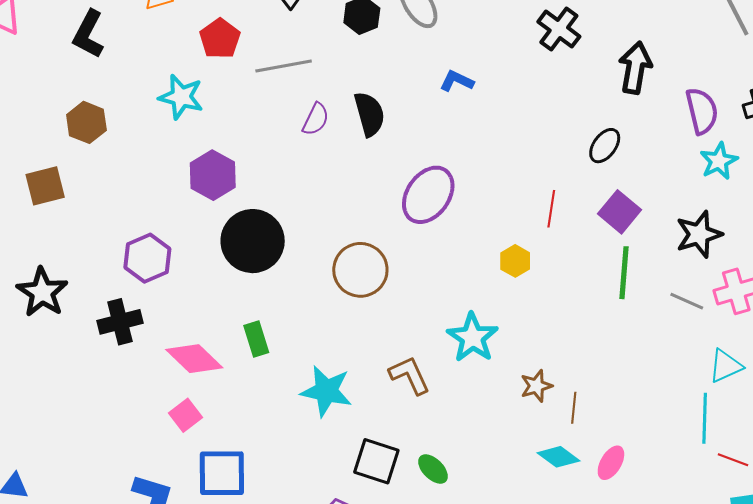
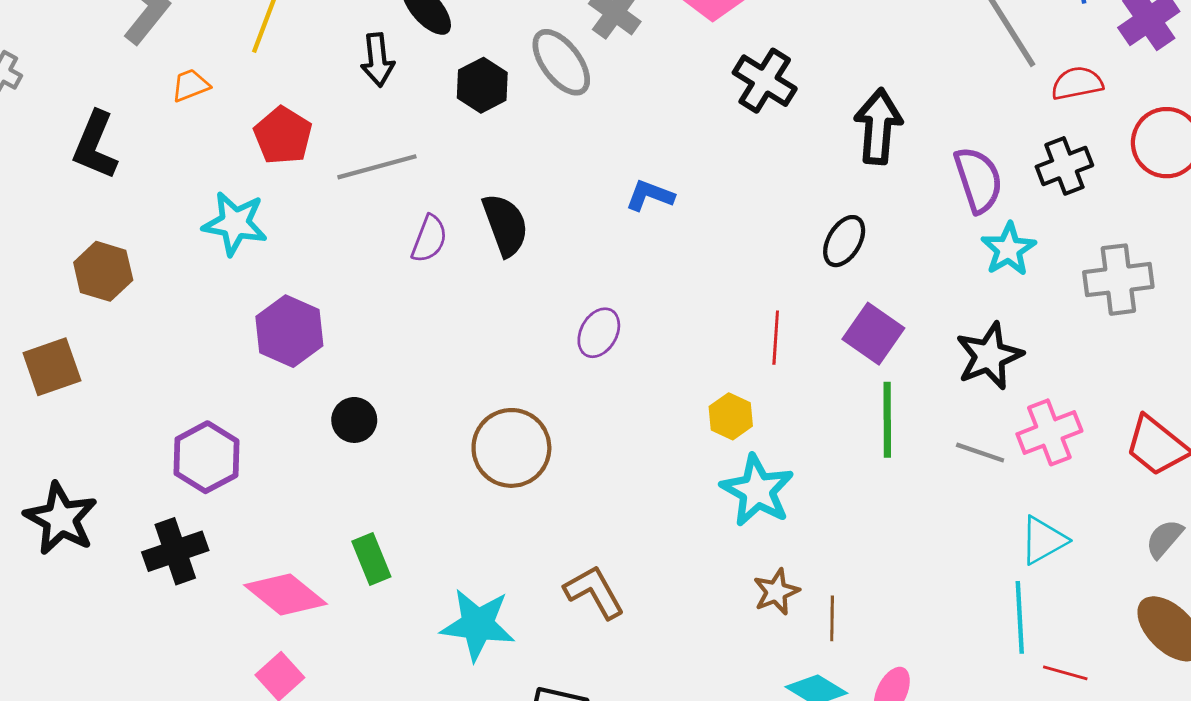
blue L-shape: (457, 81) -> (650, 195), moved
purple ellipse: (428, 195) -> (599, 333), size x0.6
black circle: (253, 241) -> (354, 420), size x0.5
cyan star: (473, 338) -> (757, 490), moved

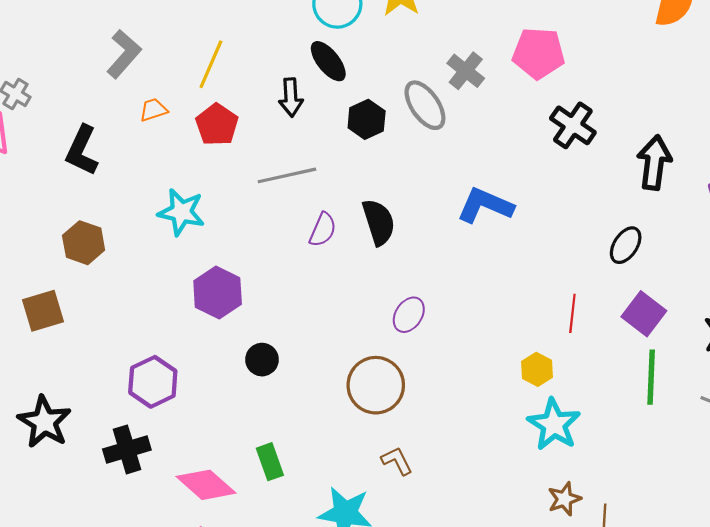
red pentagon: (283, 136) -> (217, 125), moved
blue L-shape: (650, 195) -> (485, 205), size x1.6
purple ellipse: (599, 333) -> (409, 315), moved
brown L-shape: (594, 592) -> (397, 461), moved, size x0.7

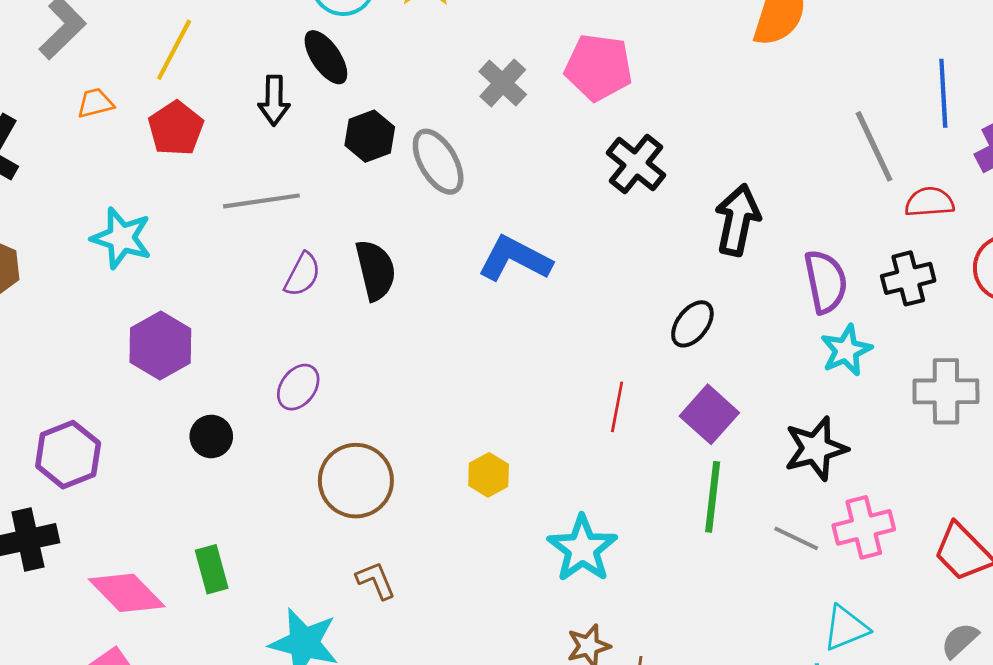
gray ellipse: (425, 105) -> (438, 162), moved
purple ellipse: (409, 315) -> (298, 387), moved
yellow hexagon: (537, 369) -> (489, 475), moved

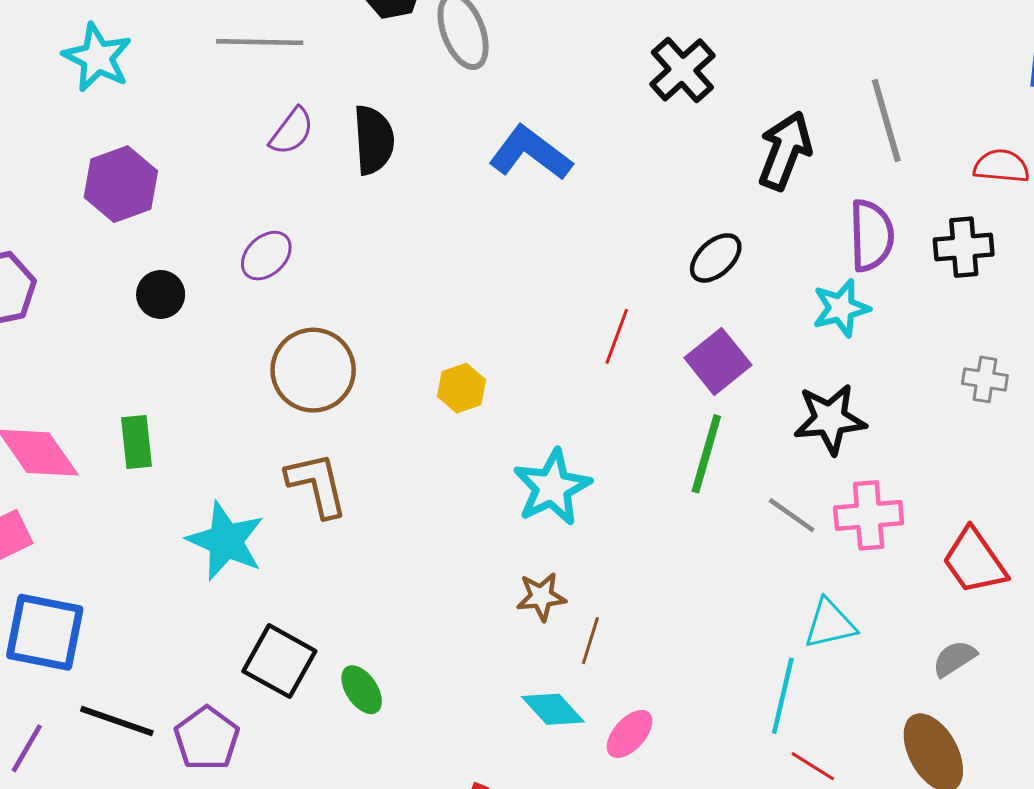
gray line: (874, 146) -> (886, 120), moved
cyan star: (846, 350) -> (841, 308), moved
gray cross: (946, 391) -> (985, 379), size x0.6
brown L-shape: (376, 580) -> (317, 485), size x1.5

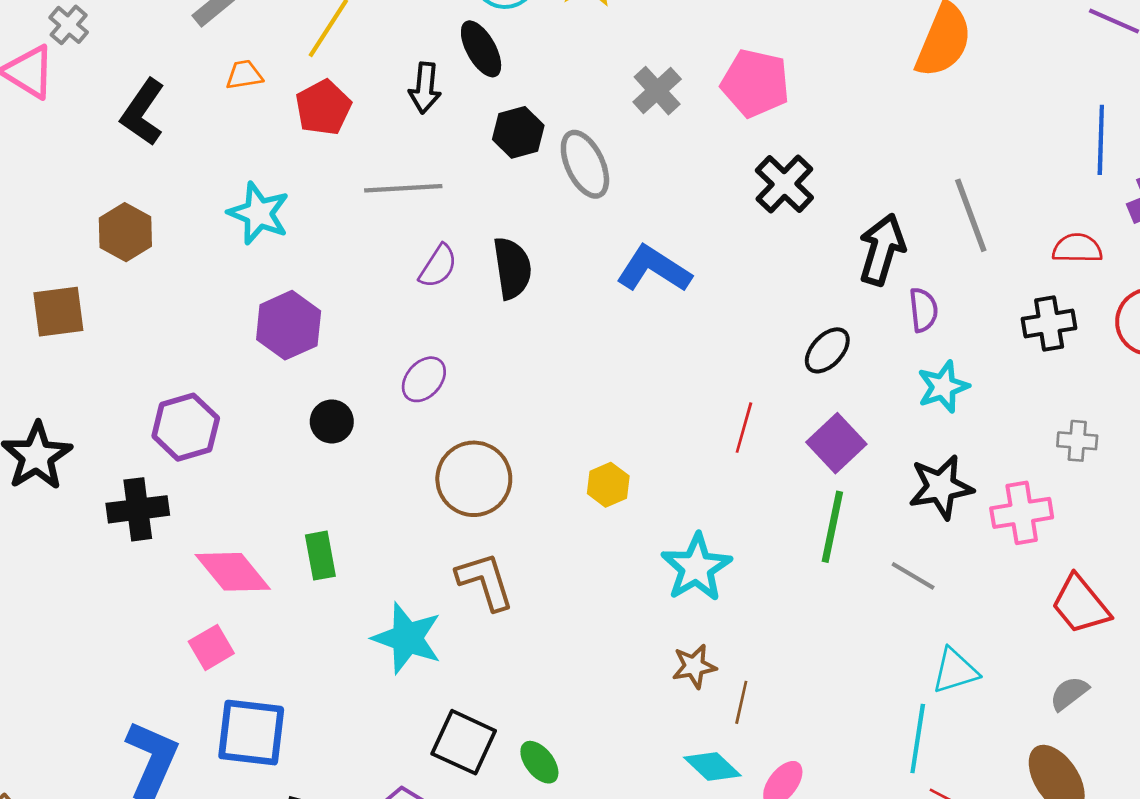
purple semicircle: (871, 235) -> (923, 310), moved, size x0.7
pink cross: (869, 515) -> (1022, 513), moved

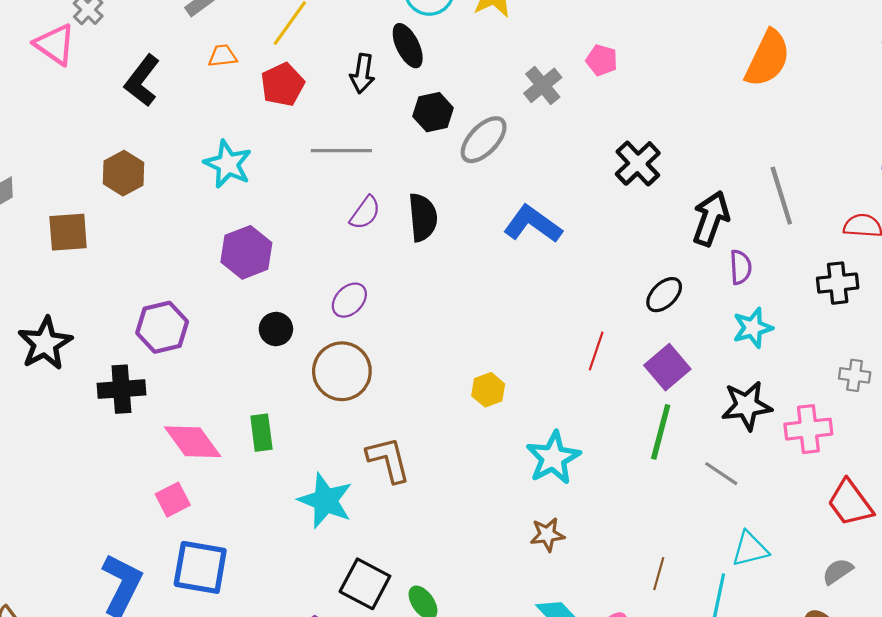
pink pentagon: (755, 83) -> (602, 60), moved, size x0.6
gray ellipse: (585, 164) -> (484, 140), turned 66
brown circle: (474, 479) -> (342, 371), moved
brown line: (741, 702) -> (659, 574), moved

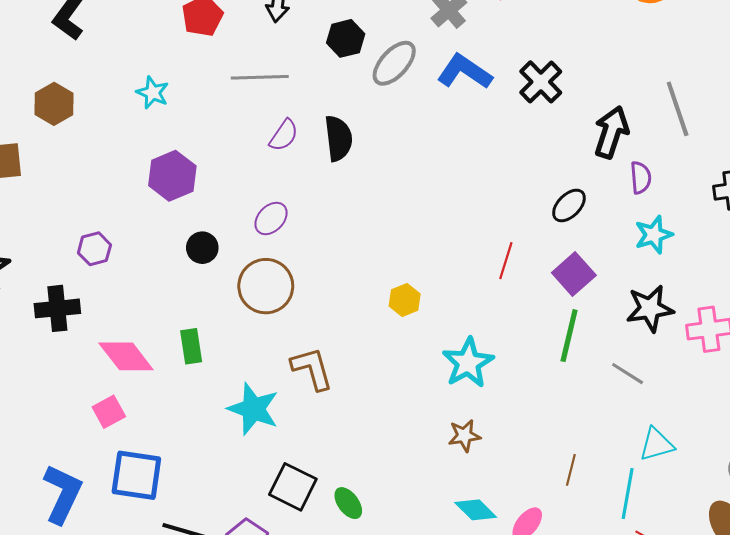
cyan star: (228, 164) -> (153, 93), size x0.7
blue L-shape: (533, 224) -> (465, 72), moved
purple hexagon: (162, 327) -> (94, 249), size x0.7

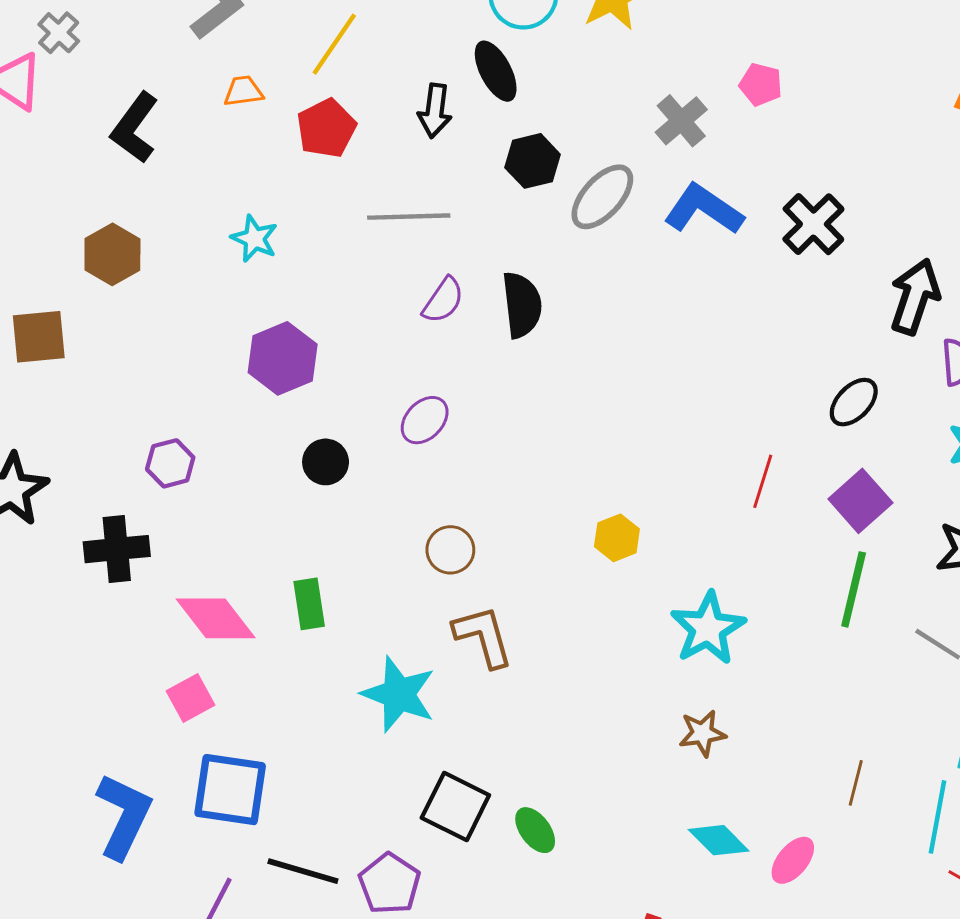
brown circle: (266, 286) -> (450, 550), moved, size x0.6

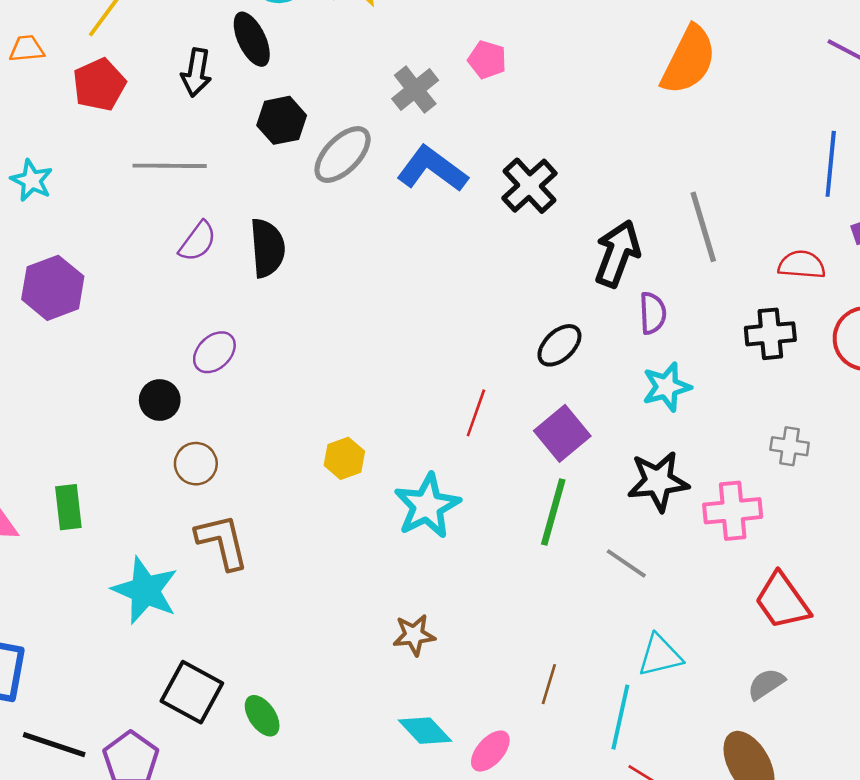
purple ellipse: (425, 420) -> (214, 352), moved
black circle: (326, 462) -> (160, 400), moved
cyan star: (708, 628) -> (427, 506), moved

